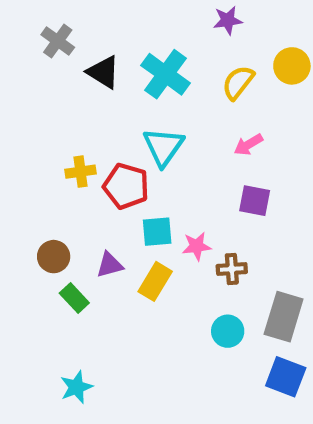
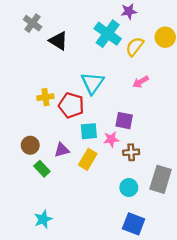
cyan cross: (165, 74) -> (108, 34), moved
purple square: (255, 201) -> (124, 121), moved
blue square: (286, 377) -> (134, 224), moved

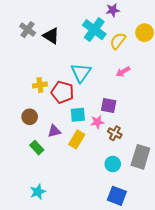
gray cross: (33, 23) -> (28, 30), moved
brown circle: (30, 145) -> (30, 117), moved
brown cross: (131, 152) -> (115, 133), turned 32

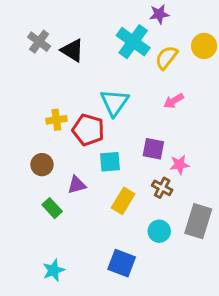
pink star: (97, 122) -> (179, 165), moved
yellow rectangle: (77, 139) -> (123, 201), moved
blue square: (117, 196) -> (122, 263), moved

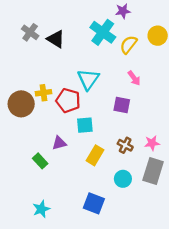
pink arrow: (174, 101) -> (134, 78), turned -96
purple square: (153, 149) -> (122, 105), moved
brown circle: (42, 165) -> (21, 104), moved, size x1.5
pink star: (179, 165) -> (152, 143), moved

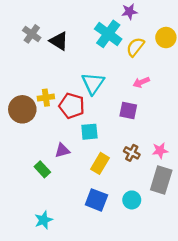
pink arrow: (134, 78) -> (141, 82), turned 104
cyan circle: (123, 179) -> (132, 200), moved
blue square: (94, 203) -> (96, 200), moved

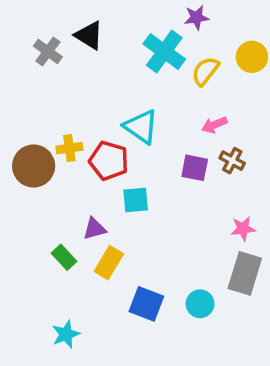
black triangle: (59, 41) -> (89, 35), moved
cyan triangle: (93, 83) -> (141, 127), turned -30
brown cross: (132, 153) -> (232, 161), moved
yellow rectangle: (100, 163) -> (109, 263), moved

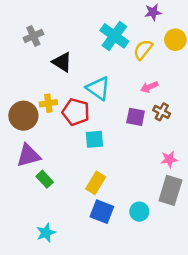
purple star: (196, 17) -> (153, 12), moved
black triangle: (89, 35) -> (62, 62), moved
gray cross: (48, 51) -> (33, 36), turned 30
purple triangle: (94, 229) -> (28, 156), moved, size x1.5
yellow rectangle: (109, 263) -> (96, 183), moved

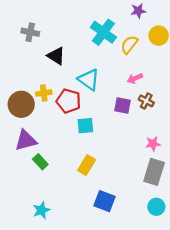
gray cross: (33, 36) -> (30, 32), turned 36
blue square: (102, 212) -> (105, 201), moved
cyan circle: (139, 212) -> (156, 207), moved

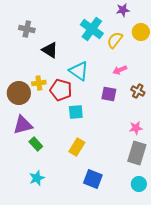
brown cross: (146, 101) -> (138, 91), moved
cyan star: (41, 210) -> (37, 178), moved

